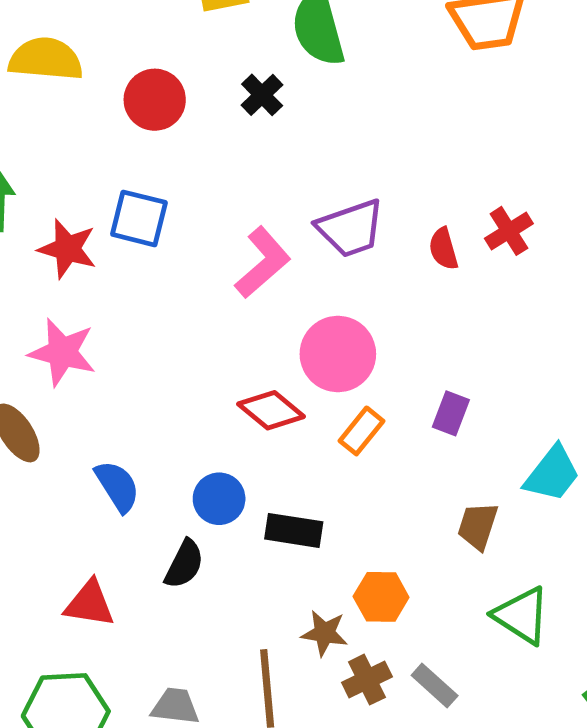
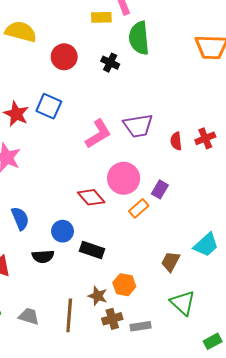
black cross: (262, 95) -> (110, 63), turned -30
purple rectangle: (451, 413) -> (160, 189), moved
orange rectangle: (362, 431) -> (139, 208), moved
black semicircle: (184, 564) -> (43, 256), turned 50
gray rectangle: (435, 685) -> (141, 326), turned -60

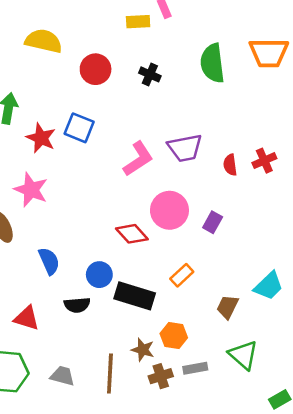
green semicircle: (139, 38) -> (212, 63), moved
orange rectangle: (139, 208) -> (182, 275), moved
black rectangle: (92, 250) -> (135, 296), size x1.4
gray rectangle: (141, 326) -> (195, 368), moved

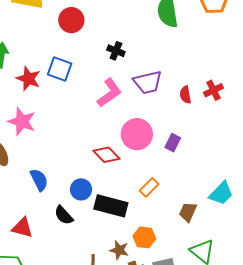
black cross: (150, 74) -> (116, 51), moved
black semicircle: (77, 305) -> (64, 215), turned 55

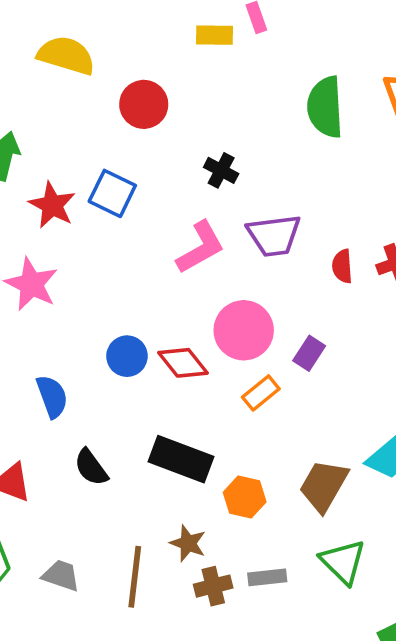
orange rectangle: (149, 187) -> (261, 393), moved
blue circle: (81, 189) -> (127, 356), moved
brown trapezoid: (188, 212) -> (324, 486), size x1.4
orange hexagon: (144, 237) -> (245, 497), moved

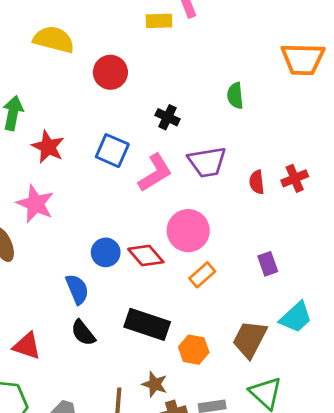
green semicircle: (325, 107) -> (235, 96), moved, size x0.6
blue square: (112, 193) -> (112, 151), moved
purple rectangle: (309, 353) -> (268, 264), moved, turned -50
blue semicircle: (52, 396) -> (77, 289), moved

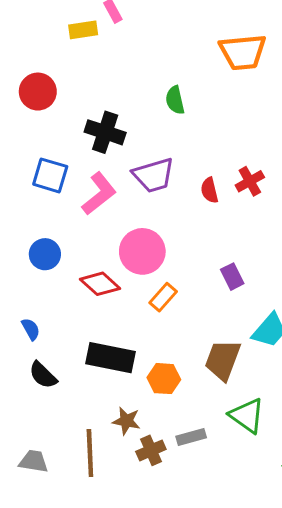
black cross: (168, 117) -> (105, 132), size x1.5
blue circle: (106, 252) -> (45, 254), moved
blue semicircle: (77, 289) -> (31, 329), size x0.7

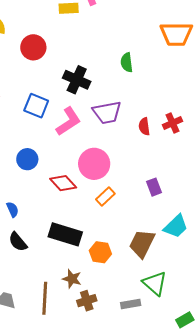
gray rectangle: (191, 437) -> (131, 304), moved

